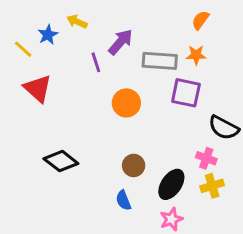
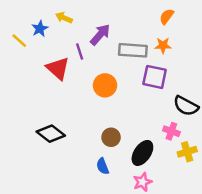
red triangle: (38, 88) -> (58, 68), moved
yellow cross: (212, 186) -> (187, 152), moved

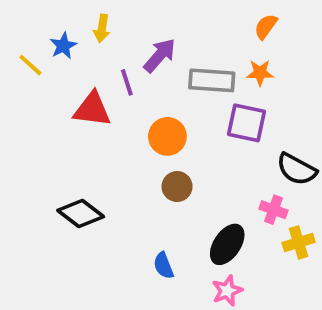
yellow arrow: (64, 18) -> (102, 28), turned -105
red triangle: (58, 68) -> (92, 109), turned -35
brown circle: (111, 137) -> (177, 187), moved

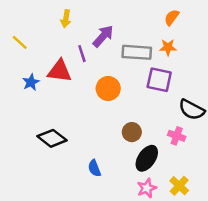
blue star: (63, 46) -> (31, 82), moved
brown circle: (177, 187) -> (132, 132), moved
yellow cross: (299, 242) -> (179, 186), moved, turned -30
blue semicircle: (164, 266) -> (94, 168), moved

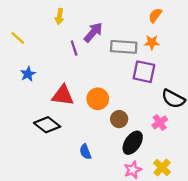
red triangle: (60, 71) -> (63, 95), moved
orange circle: (108, 88) -> (98, 99), moved
pink cross: (177, 136) -> (160, 122), turned 35

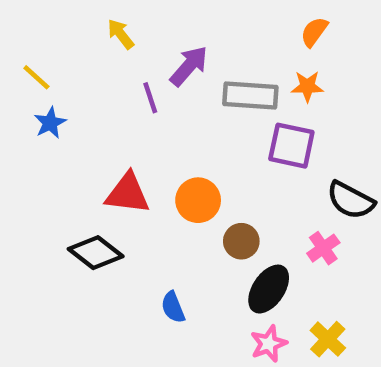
yellow arrow: (59, 17) -> (121, 34), turned 133
blue star: (28, 74) -> (50, 123), moved

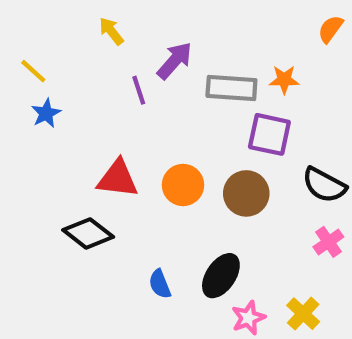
orange semicircle: (314, 32) -> (331, 29), moved
brown circle: (241, 241) -> (246, 193), moved, size x1.4
pink cross: (323, 248) -> (328, 242), moved
black ellipse: (269, 289) -> (221, 276), moved

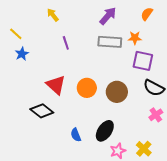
orange semicircle: (331, 29) -> (147, 14), moved
purple arrow: (175, 61) -> (108, 16), moved
purple square: (269, 134) -> (143, 61), moved
red triangle: (118, 179) -> (56, 85), turned 35

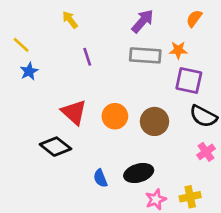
black ellipse: (105, 131) -> (139, 173), turned 40
yellow cross: (144, 149) -> (190, 197), turned 35

